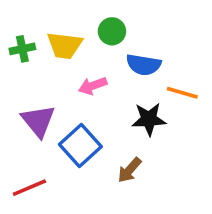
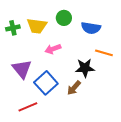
blue semicircle: (144, 65) -> (91, 28), moved
brown arrow: (130, 170) -> (74, 88), moved
red line: (29, 188) -> (28, 107), moved

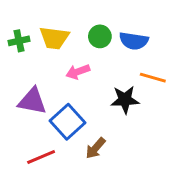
green circle: (64, 18) -> (100, 36), moved
purple triangle: (22, 69) -> (32, 101), turned -40
brown arrow: (74, 88) -> (95, 148), moved

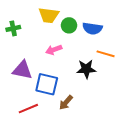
yellow trapezoid: (54, 38) -> (49, 15), moved
blue square: (68, 122) -> (47, 84), turned -35

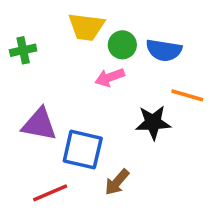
pink arrow: (54, 50) -> (110, 77), moved

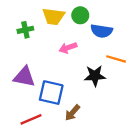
green circle: (122, 45) -> (80, 15), moved
green cross: (23, 50) -> (25, 30), moved

